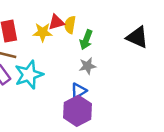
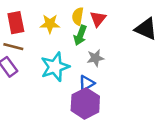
red triangle: (56, 22) -> (98, 19), moved, turned -35
green arrow: (86, 40) -> (80, 35), moved
cyan star: (29, 75) -> (55, 67), moved

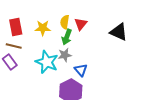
gray star: (95, 58) -> (65, 55), moved
cyan star: (55, 67) -> (47, 62), turned -30
blue triangle: (87, 83) -> (81, 70), moved, turned -40

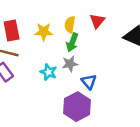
red triangle: (81, 24) -> (97, 21), moved
cyan star: (47, 62) -> (48, 72), size x0.6

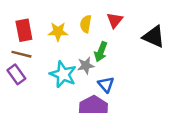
green arrow: (72, 42) -> (101, 52), moved
cyan star: (48, 72) -> (63, 74), size x1.5

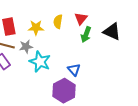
green arrow: (101, 52) -> (86, 35), moved
gray star: (86, 66) -> (26, 47), moved

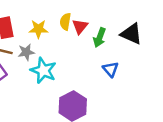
red triangle: (81, 19) -> (80, 26), moved
blue triangle: (74, 70) -> (111, 69), moved

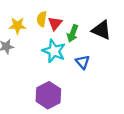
cyan star: (43, 70) -> (54, 51), moved

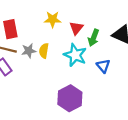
yellow semicircle: (42, 19) -> (44, 51), moved
yellow star: (17, 26) -> (53, 19), moved

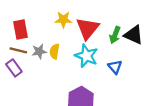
red triangle: (76, 28) -> (88, 28), size x1.6
green arrow: (94, 38) -> (115, 35), moved

